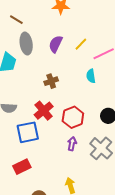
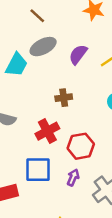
gray ellipse: (26, 44) -> (43, 47), turned 60
blue square: (28, 132) -> (38, 170), moved

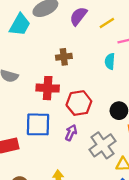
red cross: (47, 131) -> (48, 88), turned 30

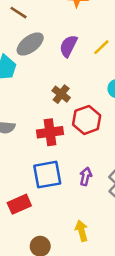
brown cross: (64, 57) -> (61, 94), turned -35
red hexagon: (79, 103) -> (87, 120), moved

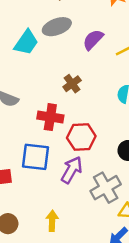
red hexagon: (87, 120) -> (81, 137), moved
purple arrow: (86, 176) -> (72, 170), size x1.5

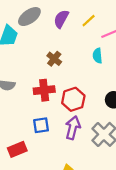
blue square: (35, 157) -> (41, 125), size x0.7

